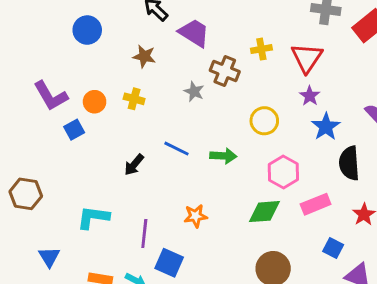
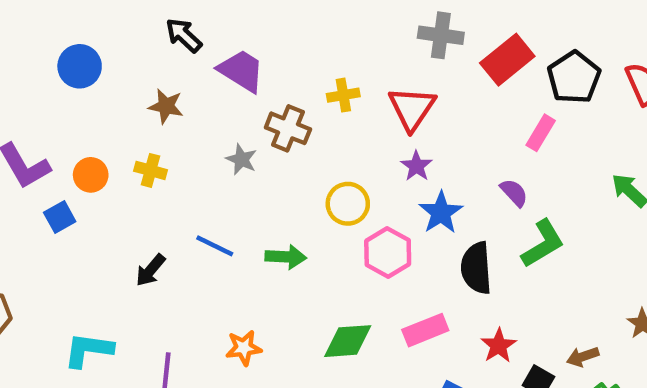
pink hexagon: (283, 172) -> (388, 252), moved

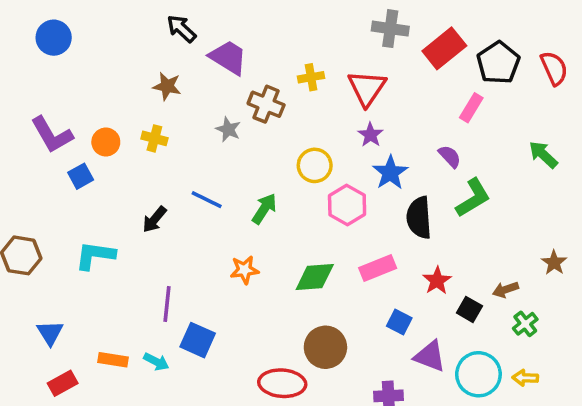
blue circle: (80, 66) -> (54, 38), moved
green arrow: (286, 257) -> (264, 209), turned -60
orange star: (244, 348) -> (244, 270), moved
cyan L-shape: (88, 350) -> (95, 255), moved

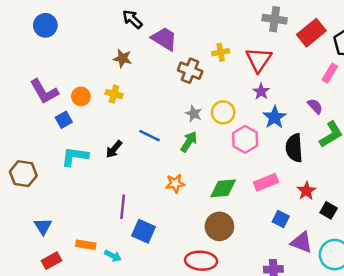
gray star: (228, 129) -> (194, 114), moved
cyan L-shape: (95, 255) -> (75, 156), moved
brown circle: (325, 347) -> (219, 226), moved
cyan arrow: (156, 362) -> (113, 256), moved

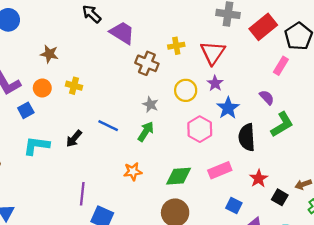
brown star: (123, 58) -> (49, 54), moved
yellow circle: (223, 112) -> (186, 90), moved

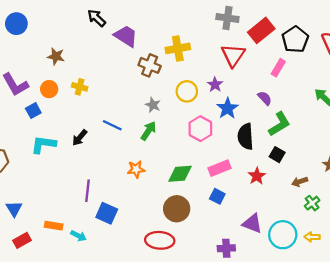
yellow cross: (176, 46) -> (178, 48), size x1.5
red triangle: (213, 53) -> (233, 55), moved
black square: (280, 197) -> (277, 155), moved
blue square: (234, 206) -> (217, 196), moved

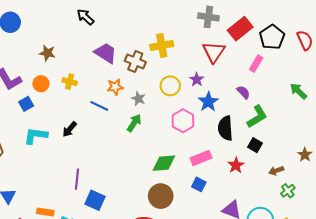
purple trapezoid: (126, 36) -> (106, 53), moved
blue line: (112, 125) -> (99, 106), moved
orange star: (136, 169) -> (115, 87), moved

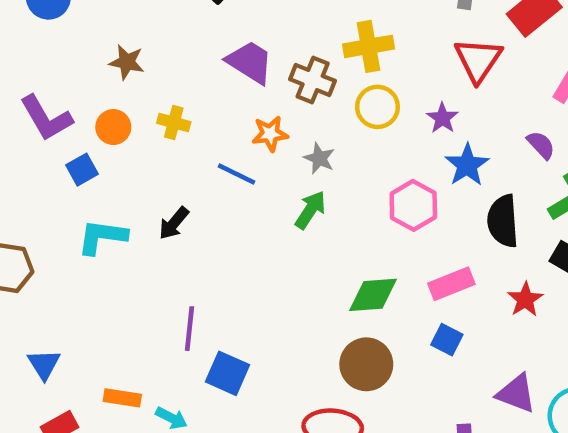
yellow circle: (170, 86) -> (377, 107), moved

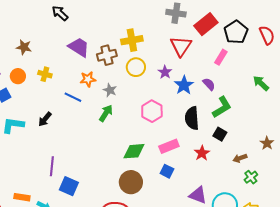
brown cross: (313, 80) -> (107, 55), turned -36
blue star: (467, 165) -> (184, 85), moved

